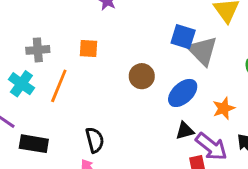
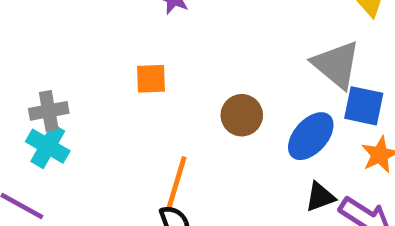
blue square: (183, 37) -> (364, 106), moved
gray cross: (38, 50) -> (49, 111), moved
orange line: (59, 86) -> (176, 184), moved

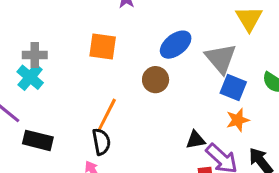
orange square: (151, 79) -> (103, 46), size x1.4
blue ellipse: (311, 136) -> (176, 45), moved

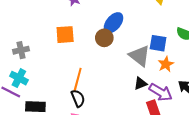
gray triangle: (221, 58) -> (140, 56), moved
cyan cross: (30, 77) -> (19, 78), moved
brown circle: (156, 80) -> (104, 38), moved

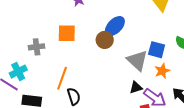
gray cross: (21, 50) -> (37, 47), moved
cyan cross: (19, 78) -> (18, 72), turned 30
orange line: (78, 80) -> (62, 78), moved

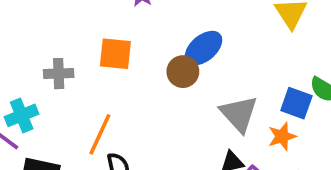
blue square: (157, 50) -> (296, 103), moved

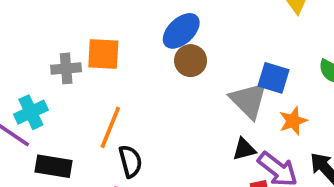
blue ellipse: (204, 48) -> (181, 31), moved
orange square: (115, 54) -> (103, 54), moved
blue square: (296, 103) -> (273, 78), moved

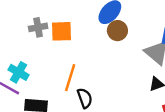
gray cross: (66, 68) -> (38, 27), moved
cyan cross: (31, 112) -> (19, 72), turned -30

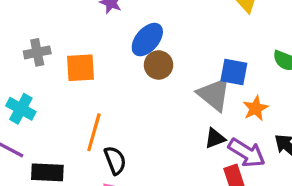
gray cross: (38, 27) -> (37, 52), moved
cyan cross: (19, 72) -> (21, 109), moved

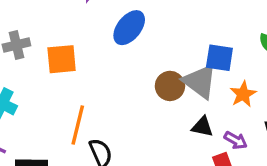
brown circle: (159, 65) -> (170, 86), moved
black triangle: (215, 138) -> (202, 127), turned 35
purple arrow: (247, 153) -> (236, 140), size x0.6

